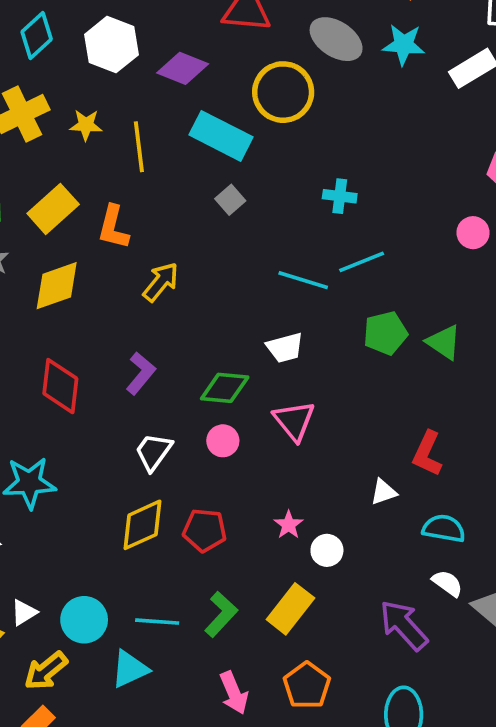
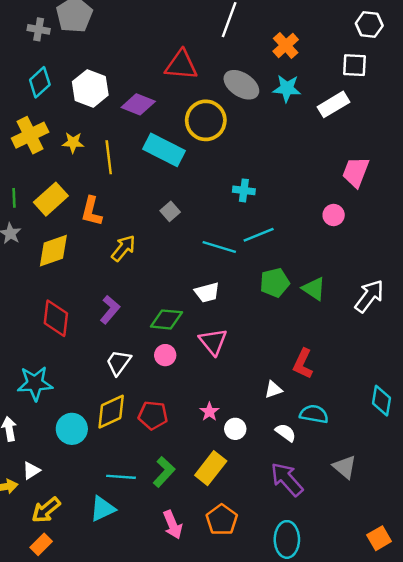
gray square: (230, 200) -> (170, 211), moved
white semicircle: (447, 583) -> (286, 433), moved
cyan circle: (84, 620) -> (72, 429), moved

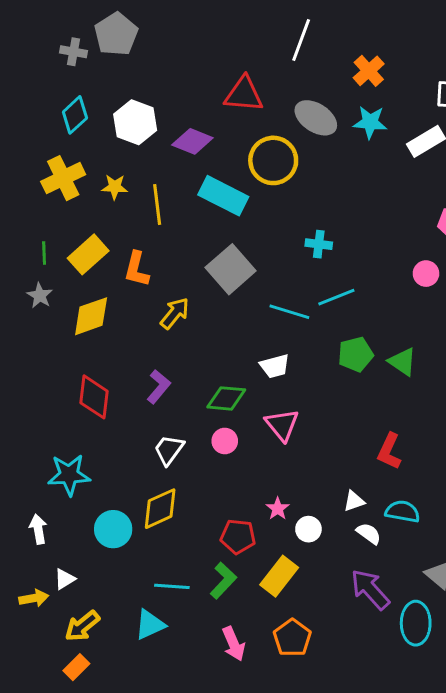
gray square: (170, 211) -> (231, 269), size x2.0
white triangle: (273, 390) -> (354, 501), moved
red pentagon: (153, 415) -> (238, 536), moved
cyan ellipse: (287, 539) -> (416, 623), moved

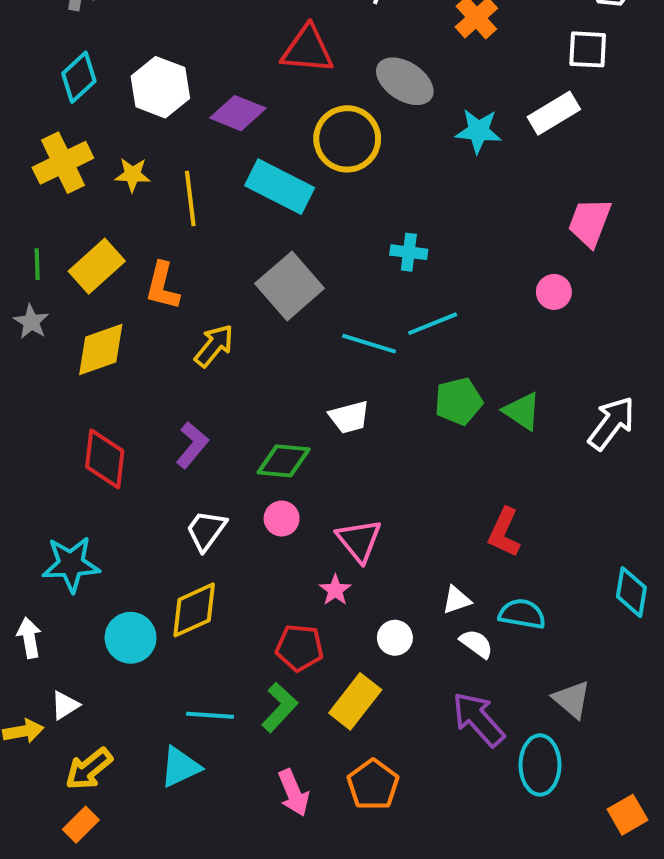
cyan star: (370, 122) -> (478, 131), moved
pink triangle: (282, 425) -> (359, 540), moved
pink star: (278, 509) -> (335, 590), moved

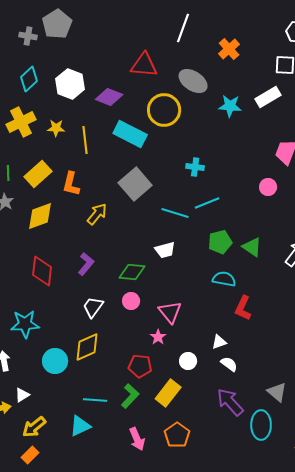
cyan semicircle: (522, 614) -> (224, 279), moved

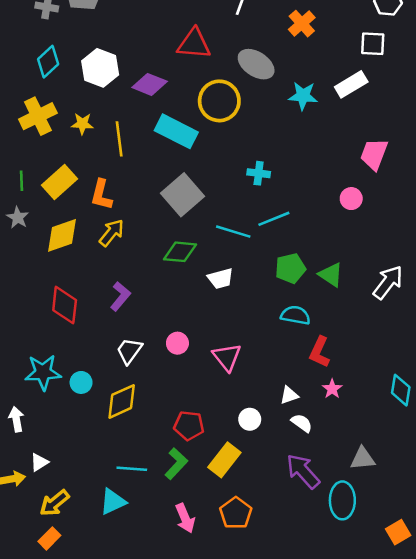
yellow arrow: (97, 214) -> (111, 233), moved
green diamond: (132, 272) -> (180, 252), moved
pink star: (158, 337) -> (332, 389), moved
cyan circle: (55, 361) -> (81, 382), moved, size x0.7
gray triangle: (277, 392) -> (363, 459), turned -45

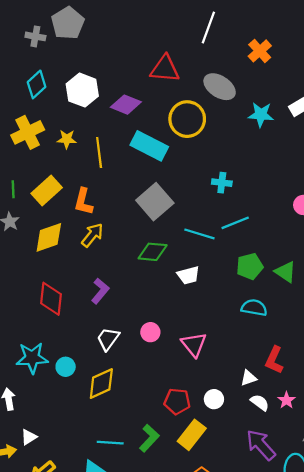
red L-shape: (319, 352) -> (274, 360), moved
pink star: (332, 389) -> (286, 400), moved
red pentagon: (189, 426) -> (177, 401), moved

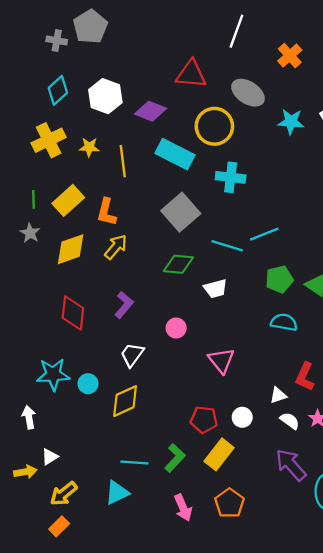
cyan cross: (222, 183) -> (231, 177), moved, size x1.4
pink circle: (150, 332) -> (176, 328), moved

